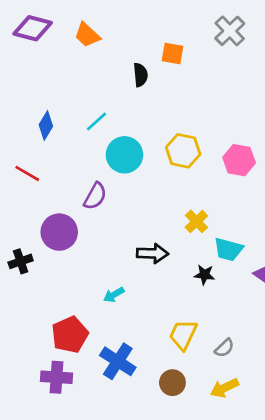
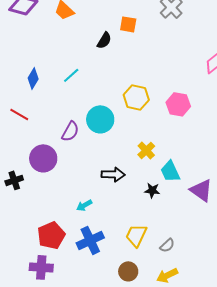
black semicircle: (140, 75) -> (104, 40), turned 36
cyan circle: (124, 155) -> (100, 119), moved
cyan trapezoid: (228, 249) -> (170, 171), turned 50
blue cross: (118, 361) -> (90, 240), moved, turned 32

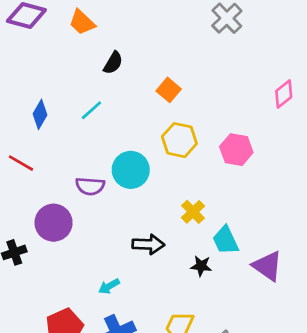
orange square: (128, 24) -> (169, 90), moved, turned 30
black semicircle: (104, 40) -> (113, 63), moved
purple semicircle: (70, 131) -> (90, 186), turned 65

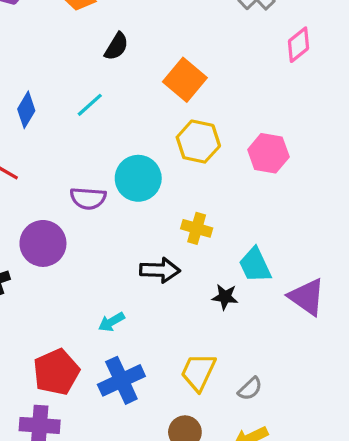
orange square: (169, 90) -> (185, 80), size x1.4
pink diamond: (284, 94) -> (298, 45), moved
yellow cross: (193, 212) -> (197, 228), moved, turned -30

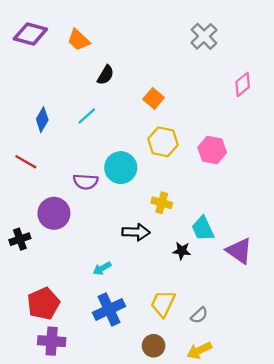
pink diamond: (298, 45) -> (243, 84), moved
orange square: (185, 80) -> (154, 98), size x0.7
red pentagon: (56, 372) -> (43, 304), moved

